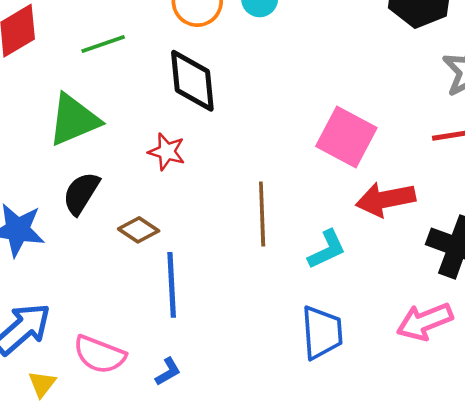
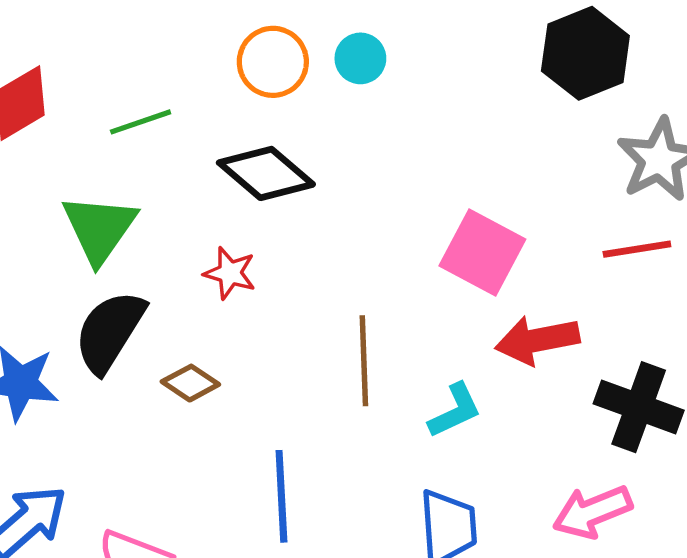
black diamond: (192, 81) -> (266, 173), turned -44
green triangle: (74, 120) -> (99, 228), turned -32
black semicircle: (81, 193) -> (110, 331), size x1.4
blue line: (172, 285) -> (281, 496), moved

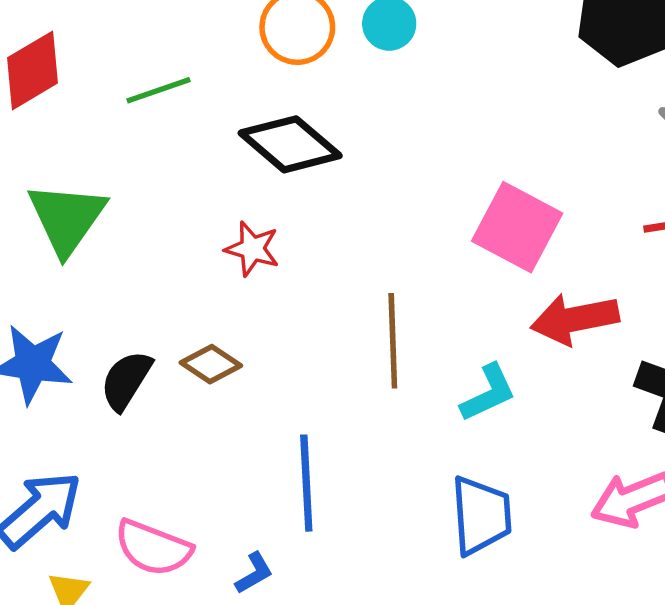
green triangle: (99, 228) -> (67, 218), moved
black semicircle: (110, 331) -> (126, 380), moved, size x0.7

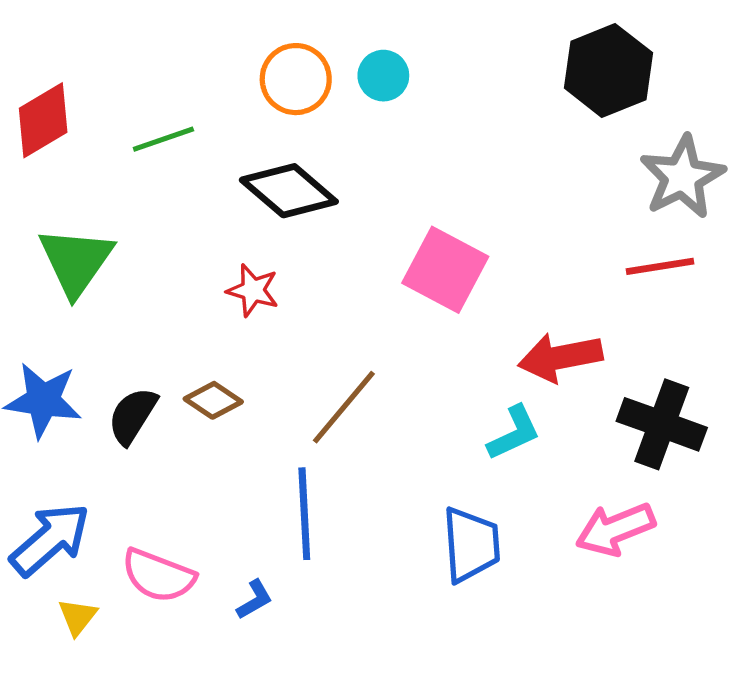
pink square: (517, 227) -> (445, 270), moved
brown line: (393, 341) -> (344, 407), moved, turned 42
cyan L-shape: (488, 393) -> (514, 433), moved

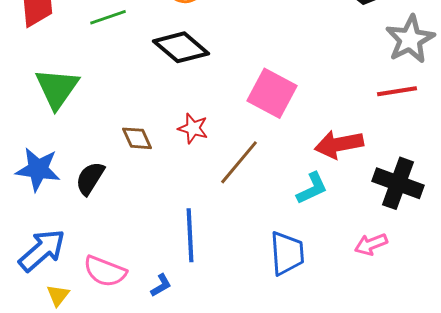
red star: (253, 290) -> (193, 128), moved
brown diamond: (213, 400) -> (137, 138), moved, turned 32
brown line: (344, 407) -> (239, 162), moved
pink arrow: (615, 529) -> (371, 244), size x0.7

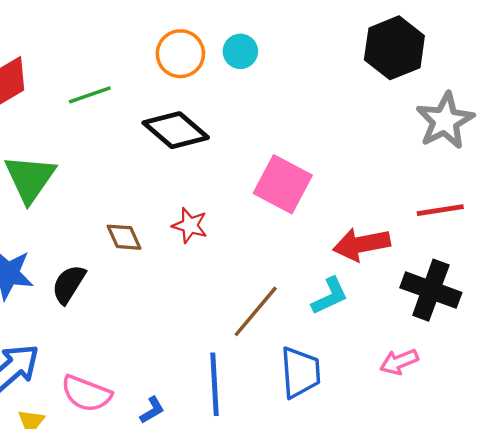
red line: (397, 91) -> (440, 210), moved
brown line: (239, 162) -> (256, 311), moved
blue line: (190, 235) -> (215, 384), moved

